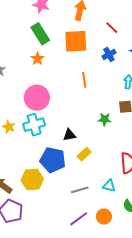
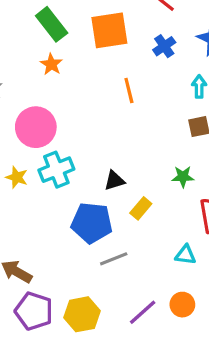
pink circle: (37, 98) -> (36, 127), moved
green star: (105, 119) -> (183, 177), moved
yellow hexagon: (32, 180) -> (82, 314), moved
gray line: (80, 190) -> (114, 259), moved

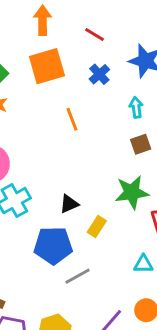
green star: (183, 177) -> (132, 192), size x1.6

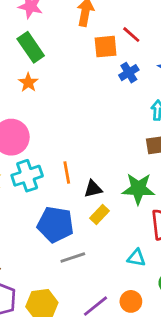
orange square: (47, 66) -> (106, 47), moved, size x0.7
orange line: (72, 119) -> (67, 173), moved
black triangle: (69, 204) -> (93, 189), moved

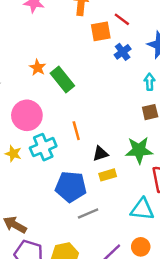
green rectangle: (31, 47) -> (62, 79), moved
orange line: (67, 173) -> (76, 131), moved
yellow rectangle: (99, 214) -> (108, 175), turned 35
cyan triangle: (136, 258) -> (142, 209), size x1.5

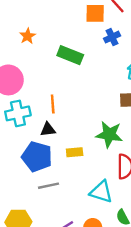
green rectangle: (62, 79) -> (70, 55), moved, turned -40
black triangle: (100, 154) -> (48, 130), moved

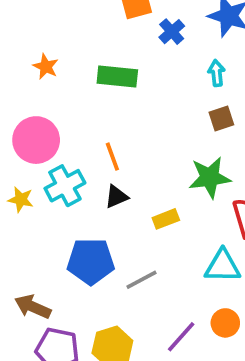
blue pentagon: (37, 157) -> (91, 261), moved

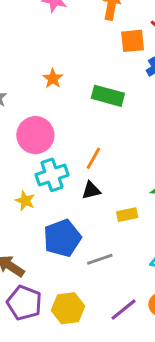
orange line: (112, 157) -> (93, 158), turned 40
yellow star: (21, 199) -> (25, 201), moved
blue pentagon: (91, 261) -> (62, 238), turned -30

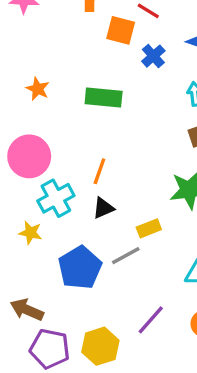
orange square: (133, 41) -> (121, 30), turned 30
gray line: (100, 259) -> (126, 256), moved
purple line: (123, 310) -> (151, 320), moved

